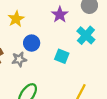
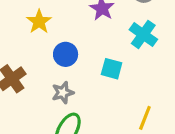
gray star: (19, 59) -> (63, 93), moved

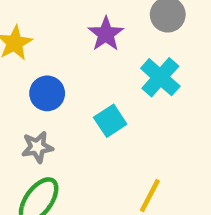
cyan square: (112, 69) -> (110, 121), turned 35

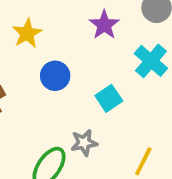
gray star: (37, 147) -> (84, 143), moved

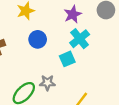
cyan cross: (151, 61) -> (80, 39), moved

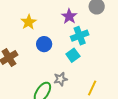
cyan cross: (80, 39) -> (80, 36), turned 30

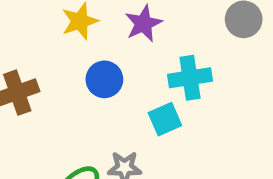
purple star: (69, 16) -> (143, 24), moved

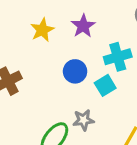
blue circle: (104, 79) -> (75, 71), moved

